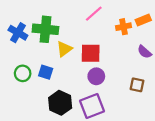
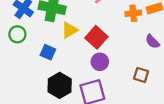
red square: (91, 53) -> (96, 37), turned 35
green circle: (23, 73) -> (17, 34), moved

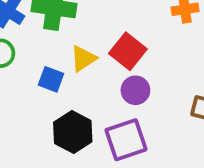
yellow triangle: (70, 30) -> (83, 59), moved

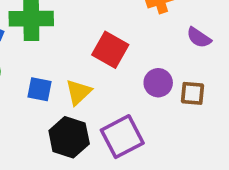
yellow triangle: (83, 59) -> (78, 92), moved
purple circle: (135, 90) -> (158, 83), moved

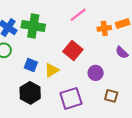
brown square: (193, 93) -> (111, 96), moved
black hexagon: (69, 137) -> (30, 93), moved

